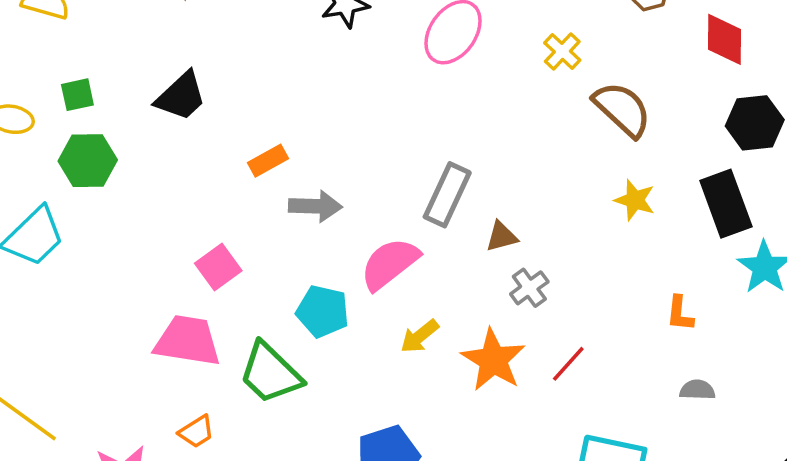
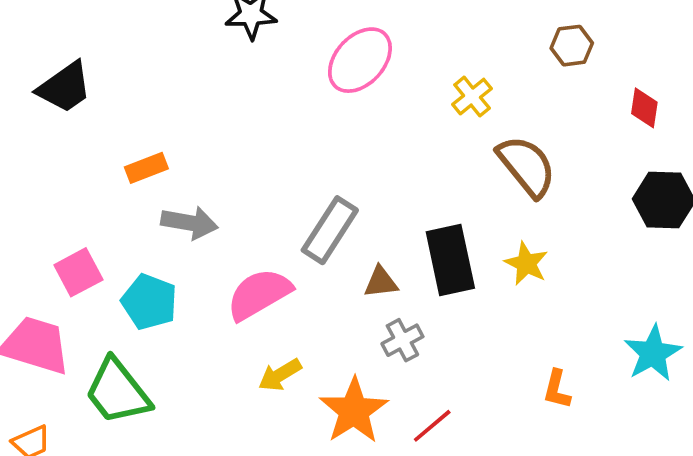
red diamond: (725, 39) -> (644, 108), size x0.7
black rectangle: (726, 204) -> (450, 260), moved
cyan pentagon: (323, 311) -> (149, 302), moved

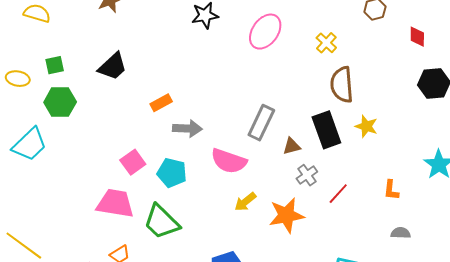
brown semicircle: (527, 166) -> (342, 85), moved, turned -138
pink semicircle: (259, 294) -> (229, 161), turned -123
orange star: (354, 411) -> (286, 215), turned 30
red line: (432, 426) -> (338, 194), moved

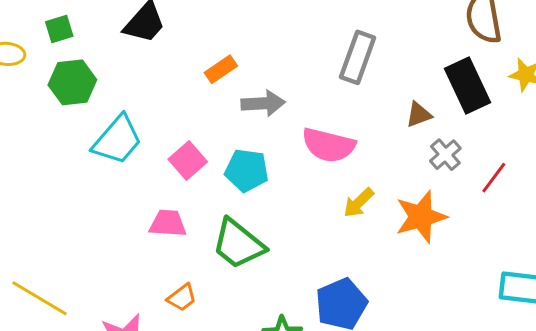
gray rectangle: (261, 123) -> (358, 57), moved
cyan trapezoid: (30, 144) -> (117, 140), moved
pink trapezoid: (115, 203) -> (168, 223), size x0.7

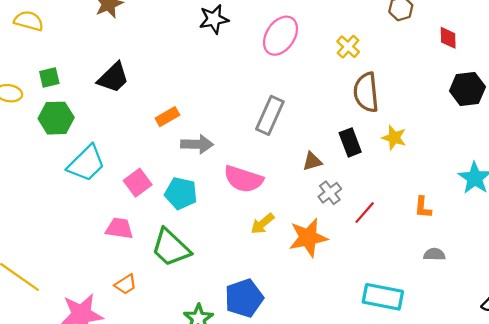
black rectangle: (467, 86) -> (350, 142), size x0.7

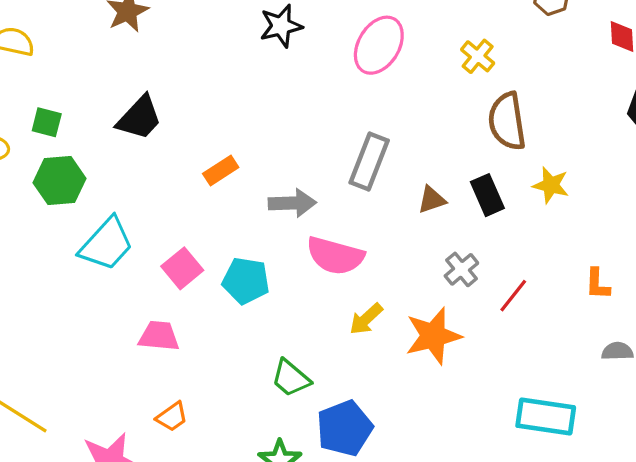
green square: (49, 78) -> (47, 122), turned 30
gray arrow: (197, 144) -> (292, 203), moved
brown triangle: (312, 161) -> (432, 200), moved
green trapezoid: (171, 248) -> (291, 378), moved, size x0.7

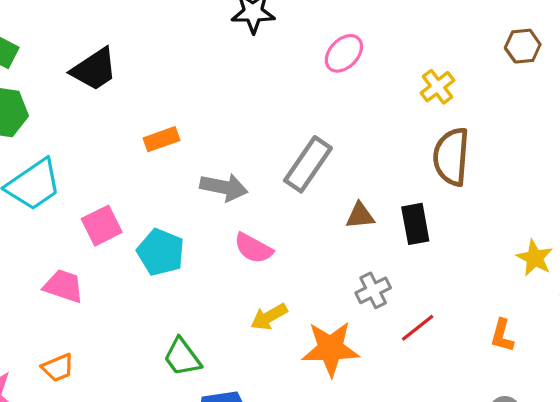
pink ellipse: (379, 45) -> (344, 53), size x0.7
yellow star: (551, 185) -> (535, 258), moved
pink semicircle: (335, 256) -> (253, 248), size x0.7

